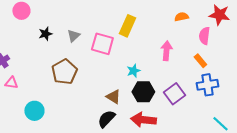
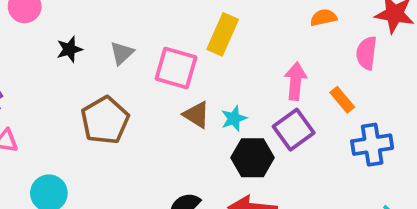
orange rectangle: (200, 61) -> (342, 100), moved
purple square: (174, 94) -> (294, 130), moved
brown triangle: (113, 97) -> (196, 115), moved

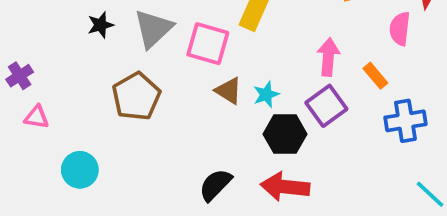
gray triangle: (122, 53) -> (153, 29), size x1.6

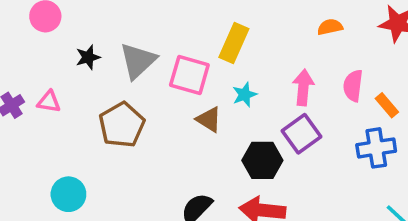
pink semicircle: (400, 29) -> (353, 86), moved
orange rectangle: (375, 76) -> (387, 105), moved
cyan star: (266, 95) -> (245, 95), moved
pink triangle: (37, 117) -> (49, 102), moved

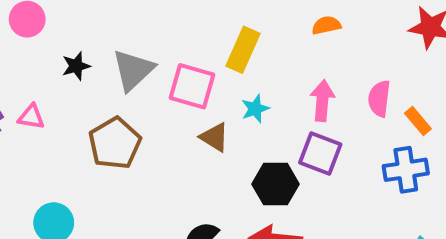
orange semicircle: (330, 27) -> (326, 25), moved
purple square: (301, 134) -> (320, 153), turned -33

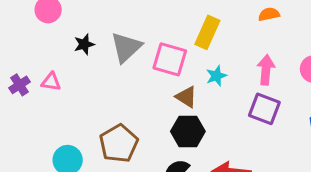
brown pentagon: (115, 143) -> (119, 143), moved
black hexagon: (276, 184) -> (188, 131), moved

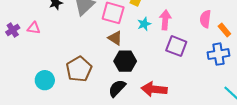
pink arrow: (266, 70) -> (165, 20), moved
brown triangle: (186, 97) -> (115, 38), moved

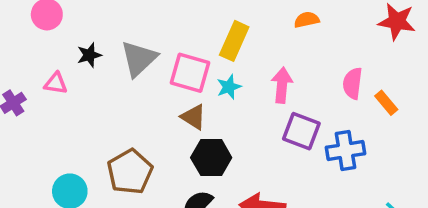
cyan star: (144, 24) -> (229, 87), moved
pink triangle: (34, 28) -> (56, 83), moved
blue cross: (218, 54) -> (346, 151), moved

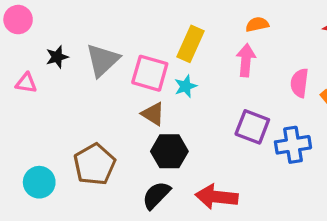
pink arrow: (282, 85) -> (246, 60), moved

